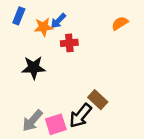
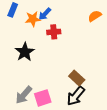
black star: (34, 68) -> (25, 52), turned -30
black arrow: (80, 116) -> (76, 96), moved

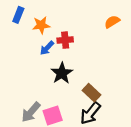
blue arrow: (45, 14) -> (47, 48), moved
black star: (25, 52) -> (62, 73), moved

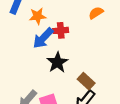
orange semicircle: (112, 22) -> (96, 13), moved
blue arrow: (47, 48) -> (43, 38), size x1.5

